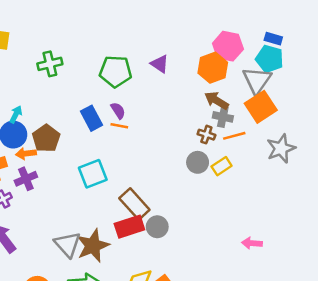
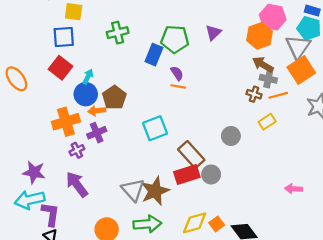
purple triangle: (160, 64) -> (213, 33), turned 42
blue rectangle: (92, 118) -> (154, 55), moved, turned 50
gray circle: (198, 162) -> (231, 136), moved

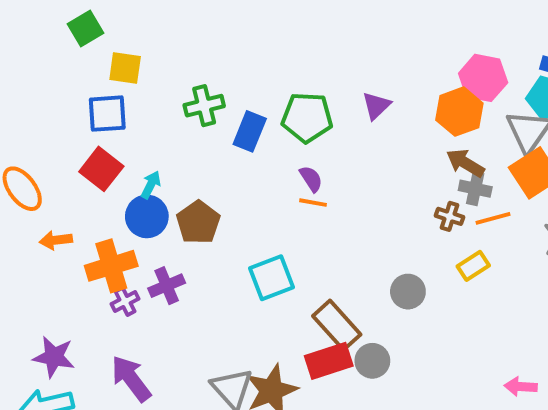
blue rectangle: (154, 55) -> (250, 131), moved
orange arrow: (97, 111) -> (56, 240), moved
purple cross: (77, 150) -> (125, 301), moved

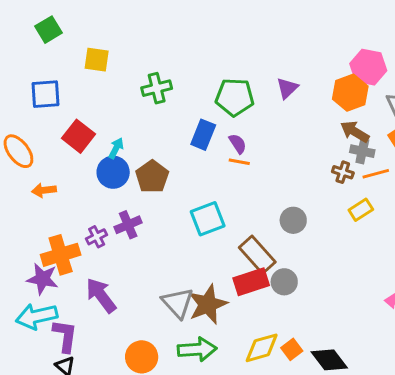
green square: (85, 28) -> (49, 30), moved
blue square: (107, 114) -> (46, 94), moved
blue rectangle: (250, 131) -> (203, 135), moved
orange cross: (111, 266) -> (61, 255), moved
gray circle: (408, 292) -> (293, 220), moved

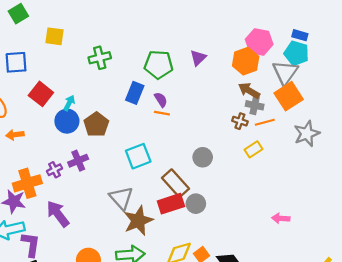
gray triangle: (178, 303) -> (121, 198), moved

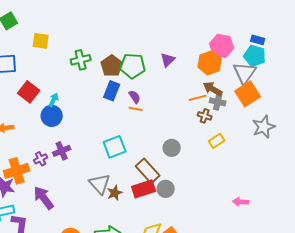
orange line: (265, 122) -> (198, 98), moved
brown pentagon: (96, 124) -> (112, 66), moved
brown star: (138, 221) -> (115, 193), moved, size x0.6

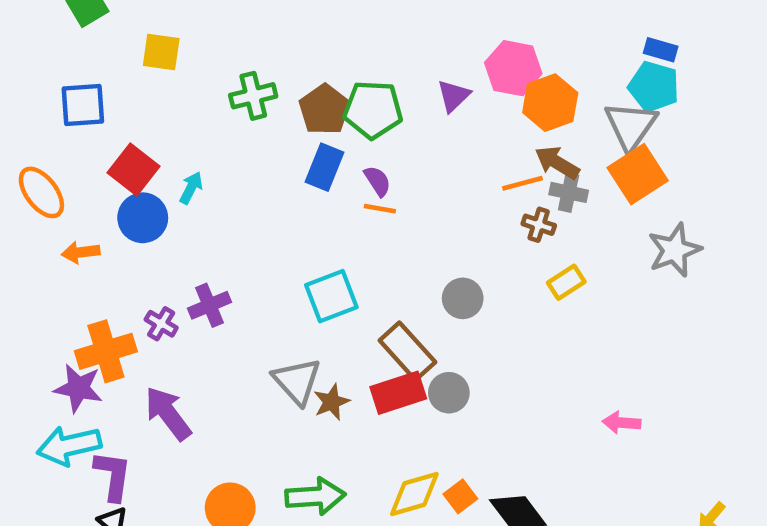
pink hexagon: (222, 46) -> (513, 68), moved
blue circle: (52, 116) -> (143, 218), moved
purple cross: (41, 159) -> (161, 324), turned -32

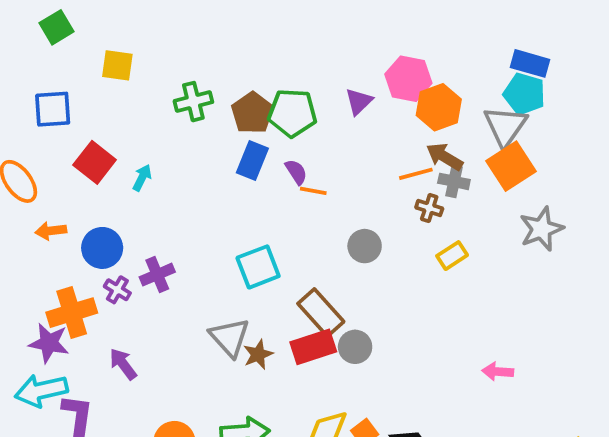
blue rectangle: (661, 50) -> (530, 63), size x1.4
orange line: (380, 209) -> (313, 191), moved
blue circle: (143, 218) -> (102, 248), moved
gray circle: (463, 298) -> (365, 246), moved
purple arrow: (168, 413) -> (123, 364), size x0.7

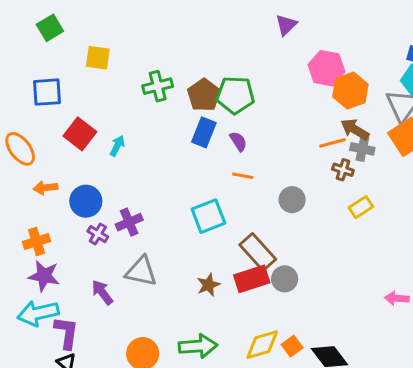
purple triangle: (359, 102) -> (286, 25), moved
orange line: (313, 191) -> (243, 176), moved
orange cross: (72, 313) -> (37, 242), moved, size x0.7
gray triangle: (230, 337) -> (141, 271), moved, turned -36

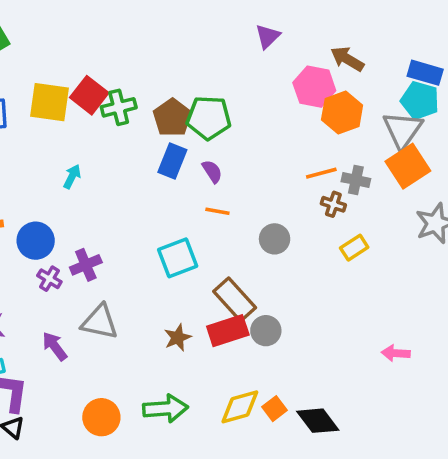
yellow square: (98, 58) -> (49, 102), moved, size x1.4
brown arrow: (355, 129) -> (347, 59), moved
red square: (80, 134) -> (89, 95), moved

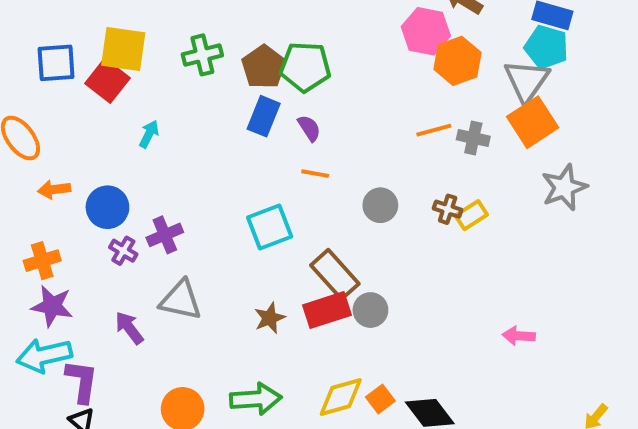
red square: (89, 95) -> (107, 81), moved
brown cross: (333, 204) -> (448, 209), moved

